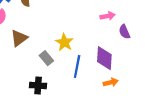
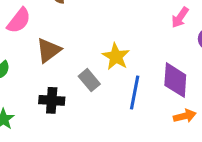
pink arrow: (108, 16) -> (180, 17), turned 136
black cross: (38, 86) -> (52, 100), moved

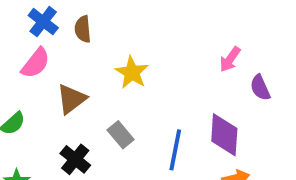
yellow star: (116, 57) -> (132, 73), moved
black cross: (52, 100) -> (75, 159), turned 35

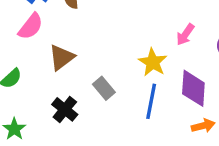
pink arrow: (230, 59) -> (185, 35), moved
yellow star: (132, 73) -> (153, 62), moved

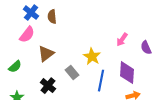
yellow star: (153, 62) -> (92, 57), moved

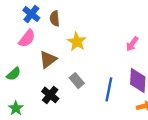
yellow star: (92, 57) -> (77, 42), moved

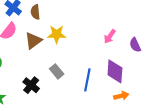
yellow star: (77, 42) -> (57, 34), turned -30
brown triangle: (48, 59) -> (33, 41), moved

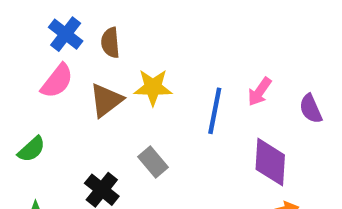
blue line: (87, 80) -> (215, 111), moved

